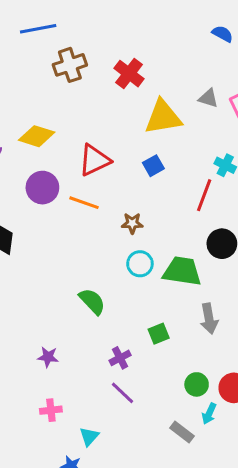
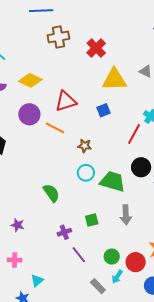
purple line: (122, 393) -> (79, 255), moved

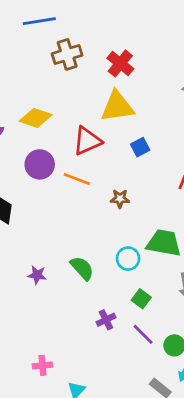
yellow triangle: (114, 80) -> (117, 106), moved
cyan circle: (86, 173) -> (128, 259), moved
green square: (92, 220) -> (141, 299), turned -32
purple star: (18, 225) -> (37, 275), moved
purple line: (79, 255) -> (143, 334), moved

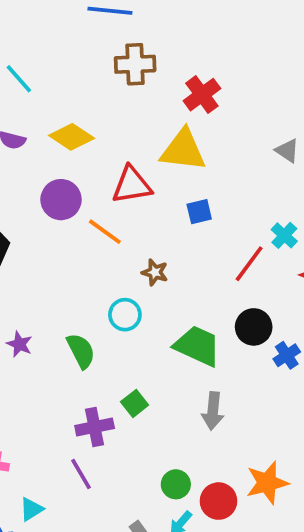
cyan circle: (128, 259) -> (125, 315), moved
green square: (141, 299) -> (135, 403), moved
purple cross: (106, 320) -> (95, 427), size x1.4
purple line: (143, 334) -> (81, 474), moved

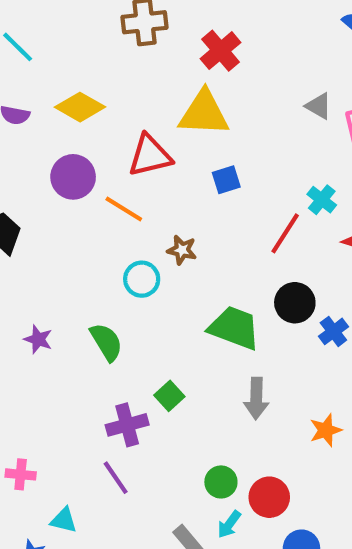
cyan circle: (125, 315) -> (142, 279), moved
orange star: (267, 483) -> (326, 430), moved, size x0.7
cyan triangle: (31, 509) -> (64, 520), turned 50

